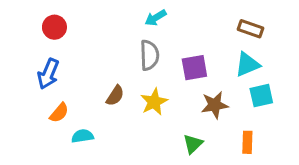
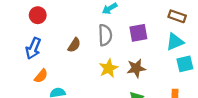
purple square: (194, 68) -> (138, 33), moved
brown semicircle: (115, 96) -> (74, 45), moved
brown star: (215, 105) -> (136, 68), moved

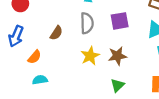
orange semicircle: (41, 76) -> (35, 57), moved

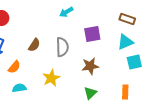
gray semicircle: (87, 23) -> (62, 47), moved
yellow star: (90, 56) -> (51, 78), moved

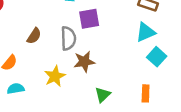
purple square: (92, 34) -> (89, 19), moved
cyan square: (134, 62) -> (157, 57), turned -35
brown star: (90, 66) -> (84, 62), moved

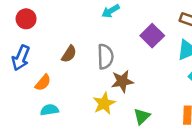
purple square: (89, 19) -> (152, 36), moved, turned -35
yellow star: (55, 76) -> (104, 103), moved

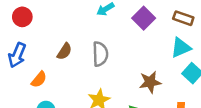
purple square: (152, 36) -> (144, 18), moved
brown star: (122, 81) -> (150, 82), moved

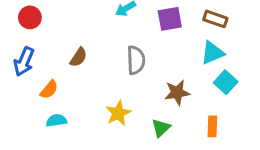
purple square: (144, 18) -> (170, 19), turned 35
gray semicircle: (100, 54) -> (136, 60), moved

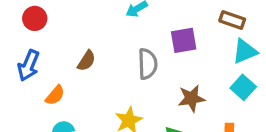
purple square: (170, 19) -> (184, 40), moved
cyan triangle: (212, 53) -> (245, 51), moved

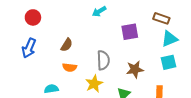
gray semicircle: (148, 64) -> (103, 60), moved
cyan square: (243, 87) -> (169, 62), turned 35
orange semicircle: (55, 95) -> (70, 67), moved, turned 56

